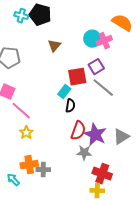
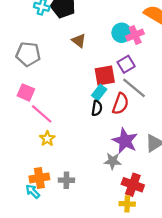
brown triangle: (54, 46) -> (79, 41), turned -32
cyan rectangle: (64, 92) -> (99, 92), moved
red semicircle: (78, 131) -> (120, 104), moved
orange cross: (29, 165) -> (39, 178), moved

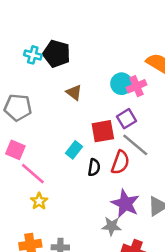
cyan rectangle: (99, 92) -> (74, 150), moved

